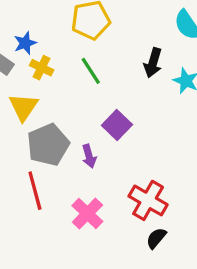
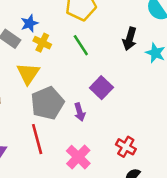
red cross: (148, 200) -> (126, 147), size x0.7

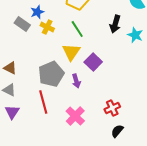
yellow triangle: (28, 73) -> (71, 52), moved
red cross: (126, 147) -> (112, 108), turned 35

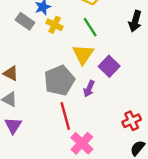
purple arrow: (76, 81) -> (89, 89), turned 40
red line: (43, 102) -> (65, 116), moved
pink cross: (75, 116) -> (82, 143), moved

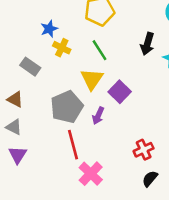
gray rectangle: (25, 21) -> (30, 67), moved

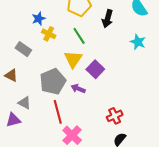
black arrow: (147, 44) -> (108, 19), moved
purple arrow: (98, 116) -> (78, 89), turned 88
gray triangle: (14, 127) -> (24, 103), moved
purple triangle: (18, 155) -> (13, 120), turned 42

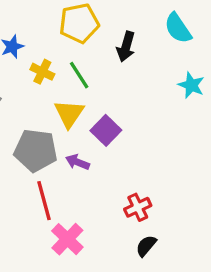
yellow cross: (49, 34) -> (42, 72), moved
cyan star: (138, 42) -> (191, 85), moved
gray pentagon: (53, 81) -> (36, 150), turned 30

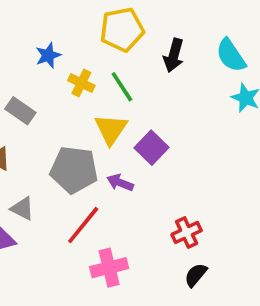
cyan semicircle: (178, 28) -> (231, 55), moved
red line: (44, 201) -> (83, 225), turned 54
pink cross: (67, 239) -> (109, 268), turned 32

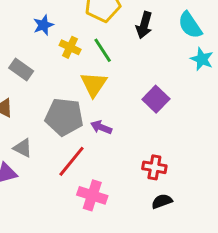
purple square: (151, 148) -> (156, 99), moved
red cross: (187, 232) -> (154, 167), turned 35
pink cross: (109, 268) -> (92, 195), turned 32
black semicircle: (196, 275) -> (162, 201), turned 30

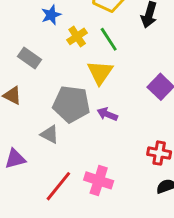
yellow cross: (70, 47) -> (77, 36), turned 30
gray triangle: (23, 148) -> (50, 134), moved
red line: (72, 161) -> (58, 186), moved

